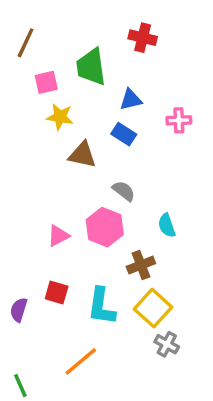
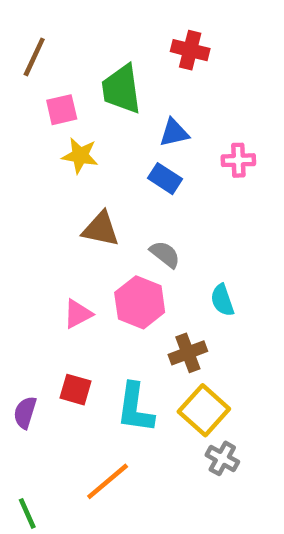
brown triangle: (82, 155) -> (101, 229), moved

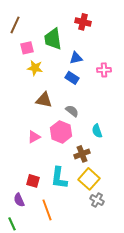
red square: (75, 390) -> (33, 181), moved
purple semicircle: (25, 413) -> (19, 200), moved, turned -40
orange line: (108, 481) -> (47, 210), turned -70

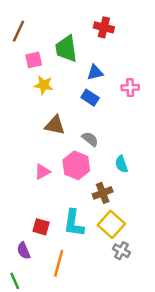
orange line: (47, 210) -> (59, 263), turned 35

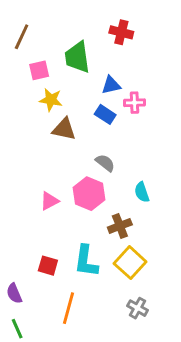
pink cross: (130, 88) -> (135, 103), moved
brown triangle: (55, 125) -> (64, 129), moved
purple semicircle: (24, 251) -> (14, 293), moved
gray cross: (121, 251) -> (137, 308), moved

